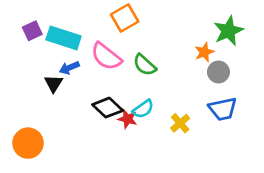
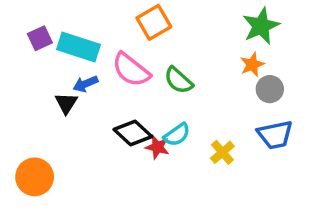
green star: (228, 31) -> (261, 26), moved

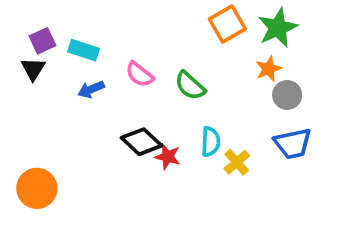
orange square: (154, 22) -> (227, 24), moved
cyan rectangle: (78, 47) -> (84, 50), size x0.7
pink semicircle: (131, 70) -> (140, 74), size x0.7
black triangle: (66, 103) -> (33, 69), moved
cyan semicircle: (177, 135) -> (211, 142), moved, turned -52

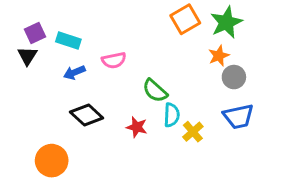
pink semicircle: (140, 74) -> (114, 60), turned -50
green semicircle: (190, 86) -> (155, 91), moved
black diamond: (141, 142) -> (87, 115), moved
orange circle: (37, 188) -> (52, 161), moved

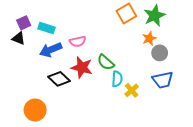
black triangle: (27, 56) -> (18, 38), turned -40
blue arrow: (74, 72) -> (51, 50), size x1.5
red star: (137, 127) -> (82, 67), moved, size x1.5

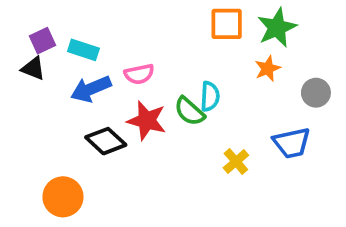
orange square: (126, 13) -> (227, 24), turned 30
gray circle: (160, 53) -> (316, 93), moved
cyan semicircle: (117, 79) -> (210, 96), moved

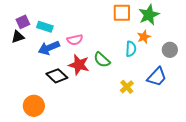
black triangle: (33, 69) -> (18, 37), turned -40
cyan semicircle: (210, 96) -> (131, 49), moved
blue trapezoid: (292, 143) -> (157, 77), turned -35

